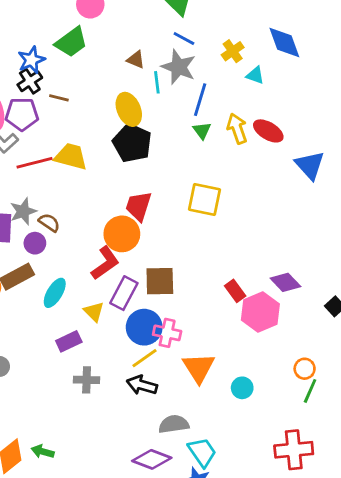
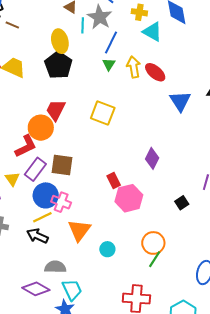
yellow cross: (233, 51) -> (139, 12), turned 35
cyan triangle: (255, 75) -> (152, 32), size x1.5
purple diamond: (285, 282) -> (152, 158), moved, turned 60
orange circle: (305, 369) -> (153, 243), size x1.5

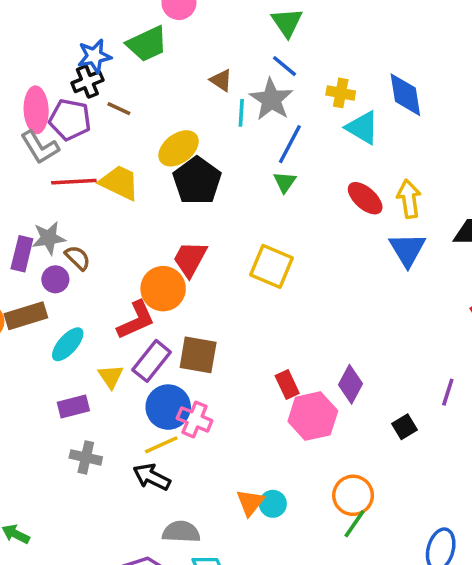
yellow ellipse: (60, 41) -> (179, 148), moved, turned 65
yellow arrow: (134, 67) -> (409, 199), moved
purple diamond: (152, 158) -> (350, 384), moved
orange triangle: (79, 230) -> (250, 503), moved, size x0.7

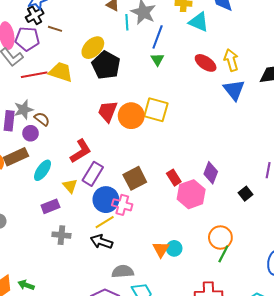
orange circle: (163, 289) -> (131, 116), moved
brown square: (198, 355) -> (135, 178), moved, turned -30

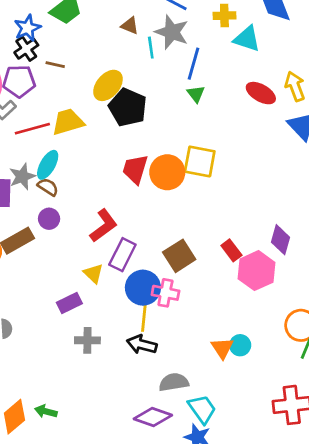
yellow trapezoid: (61, 72) -> (68, 122), turned -30
purple circle: (31, 133) -> (49, 219), moved
cyan ellipse: (43, 170) -> (48, 165), moved
yellow line: (105, 222) -> (144, 318), turned -48

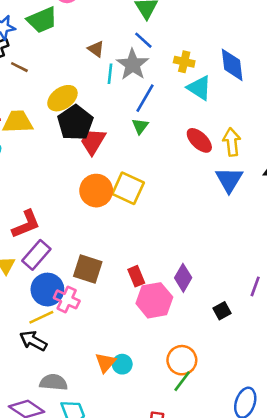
red trapezoid: (135, 169) -> (93, 141), moved
brown square: (179, 256) -> (88, 269), turned 36
yellow line: (144, 318) -> (41, 317), turned 45

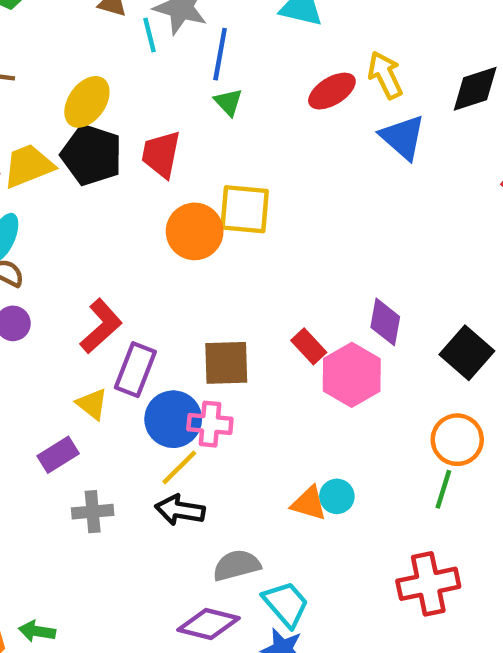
black pentagon: (75, 123) -> (92, 155), moved
red ellipse: (199, 140) -> (332, 91), turned -56
black square: (222, 311) -> (467, 353), size x1.6
orange circle: (182, 360) -> (457, 440), moved
orange triangle: (105, 363) -> (309, 503), turned -35

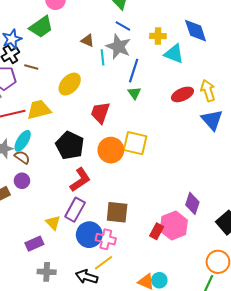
black pentagon: (92, 155) -> (70, 145), moved
red L-shape: (101, 326) -> (80, 180), moved
red rectangle: (309, 346) -> (157, 231), moved, turned 63
yellow line: (179, 467) -> (104, 263), moved

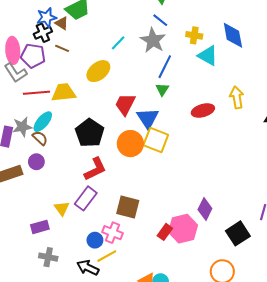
brown triangle: (88, 40) -> (62, 23), moved
cyan line: (102, 57) -> (118, 43), moved, turned 42
red ellipse: (182, 94) -> (203, 111), moved
blue triangle: (212, 120) -> (148, 118), moved
blue circle: (89, 235) -> (95, 240), moved, size x0.6

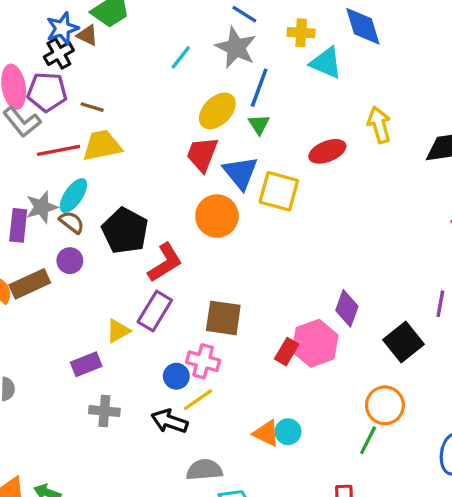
brown line: (62, 48) -> (92, 107), moved
yellow ellipse: (98, 71) -> (217, 111), moved
black pentagon: (90, 133) -> (125, 231), moved
yellow square: (156, 140) -> (279, 191), moved
yellow triangle: (62, 208) -> (118, 331), turned 42

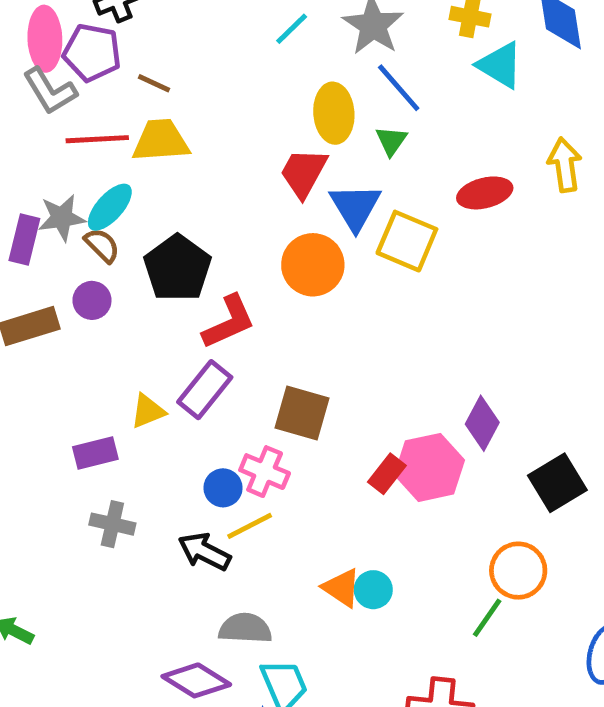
blue line: (259, 88) -> (399, 88), turned -69
yellow ellipse: (217, 111) -> (334, 113), turned -57

